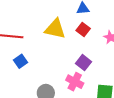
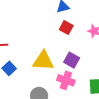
yellow triangle: (55, 29) -> (43, 61), moved

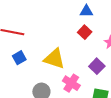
purple square: (72, 60) -> (97, 66), moved

